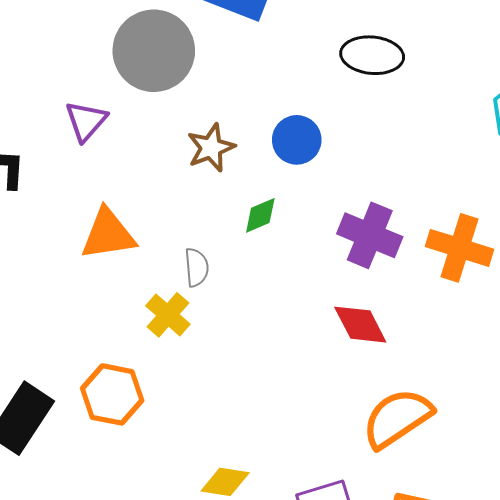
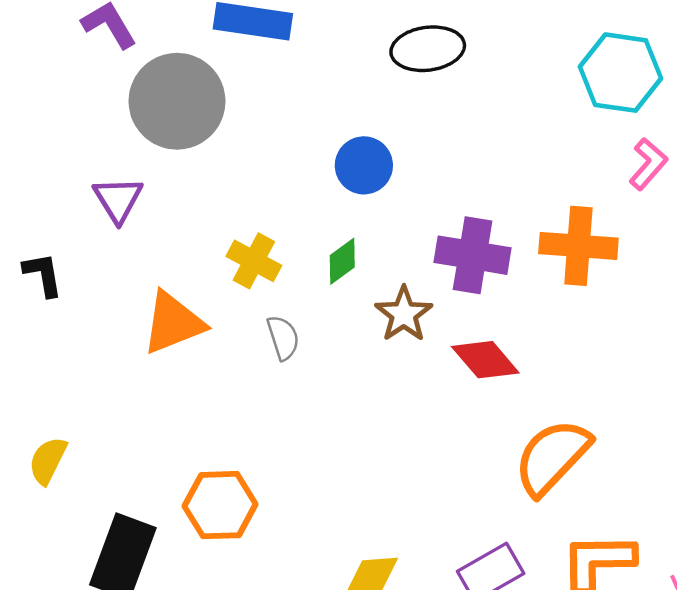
brown star: (211, 148) -> (404, 314), moved
yellow cross: (168, 315) -> (254, 261), moved

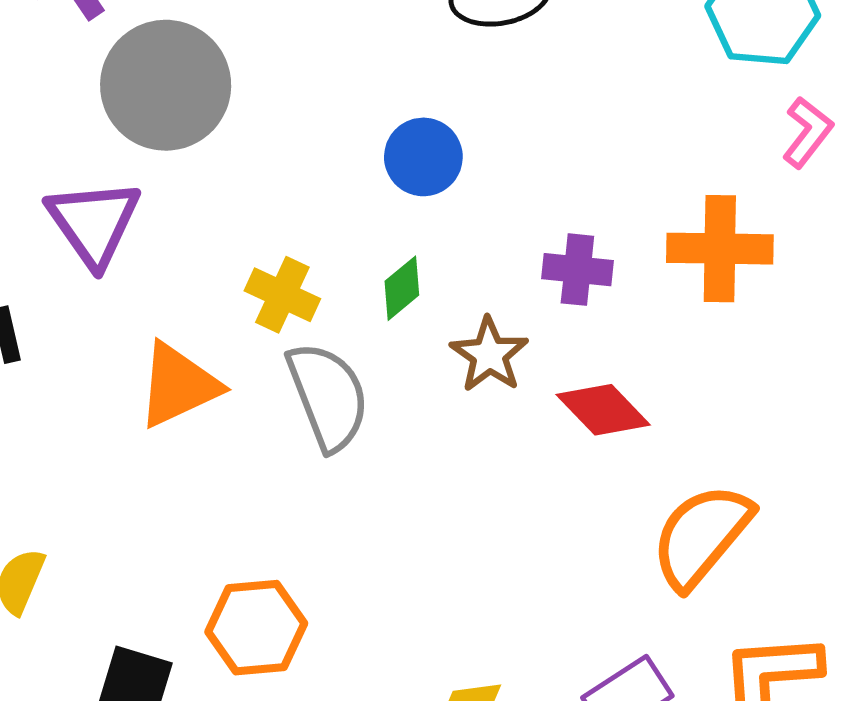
purple triangle: (118, 199) -> (94, 223), size x1.4
purple cross: (473, 255) -> (577, 270), size x0.7
gray semicircle: (283, 338) -> (328, 396), size x1.8

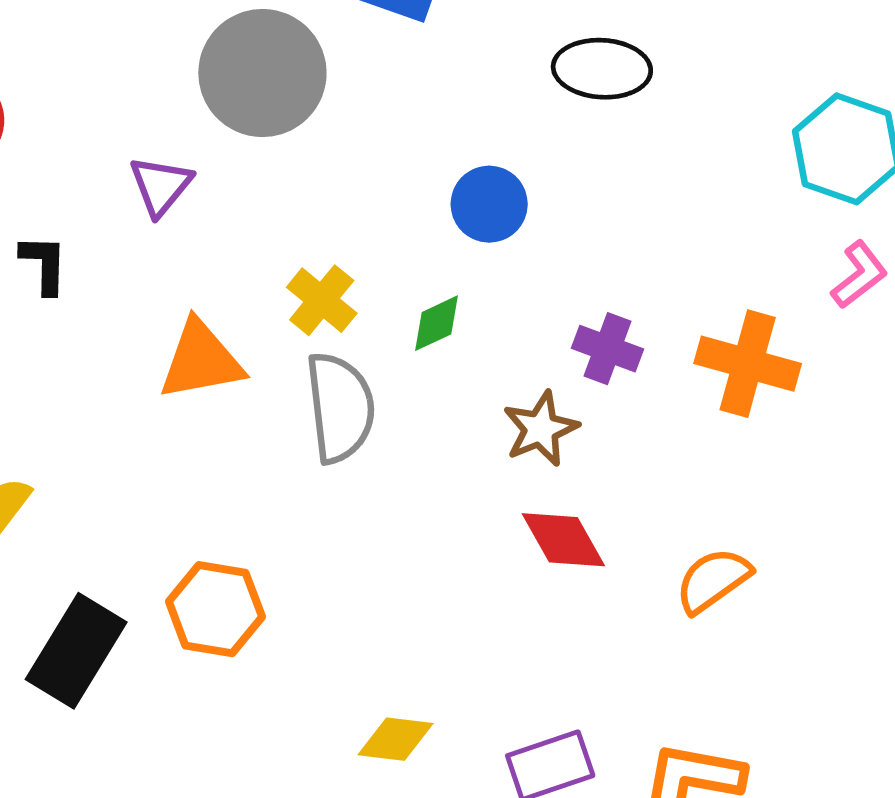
purple triangle: (94, 223) -> (161, 186), size x0.7
brown star: (489, 355) -> (541, 429), moved
red diamond: (603, 410) -> (563, 540), moved
orange semicircle: (701, 536) -> (713, 580), moved, size x0.7

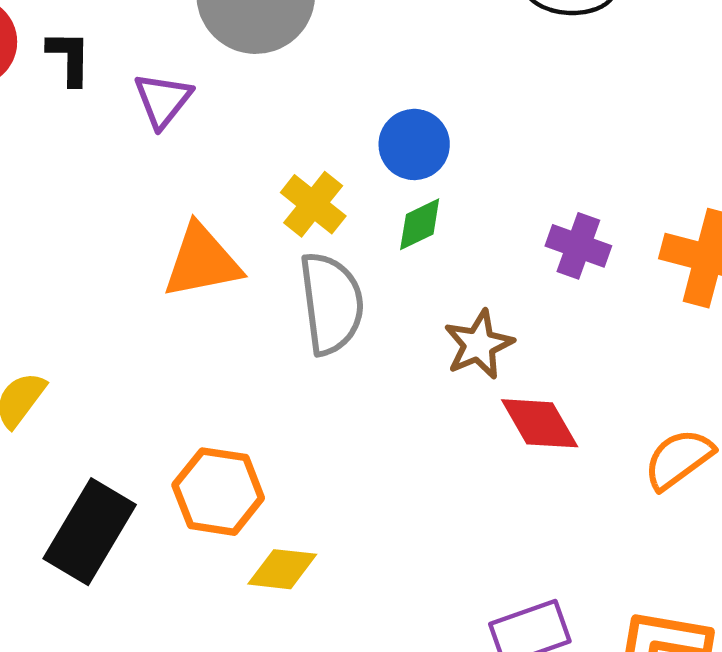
blue circle: (489, 204) -> (414, 144), moved
black L-shape: (44, 264) -> (69, 58), moved
brown star: (541, 429) -> (479, 345), moved
yellow diamond: (395, 739) -> (282, 569), moved

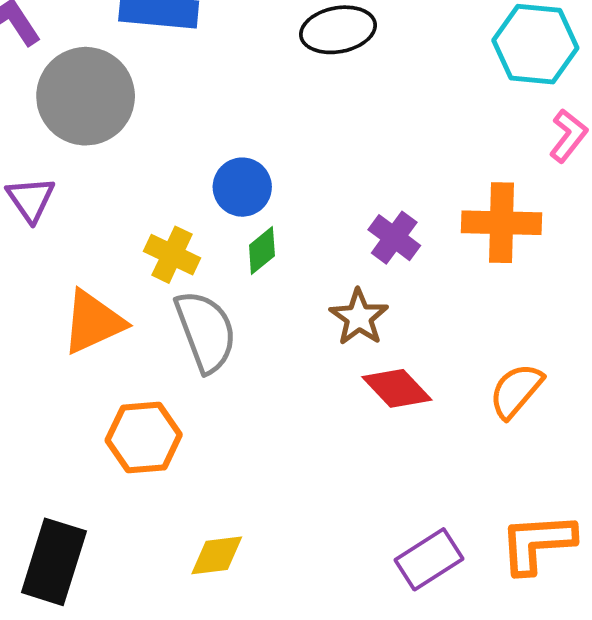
purple cross: (578, 246) -> (394, 238), turned 30
brown star: (479, 345) -> (359, 317), moved
orange hexagon: (218, 492) -> (144, 438), moved

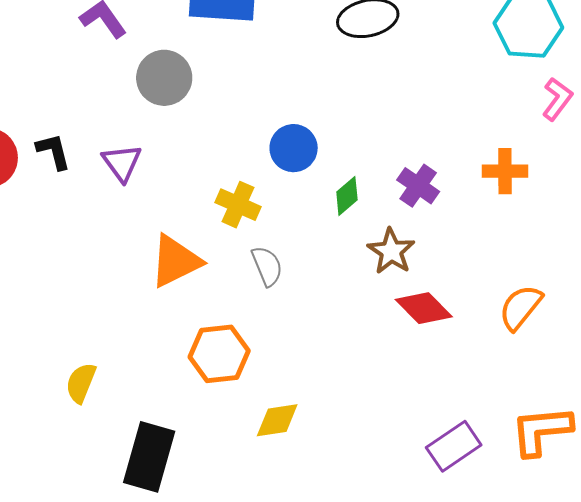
gray circle: (86, 96) -> (164, 78), size x0.7
orange cross: (502, 223) -> (505, 171), size x0.7
green diamond: (262, 250) -> (347, 196), moved
gray semicircle: (206, 331) -> (267, 266), size x0.6
yellow diamond: (217, 555) -> (277, 420), moved

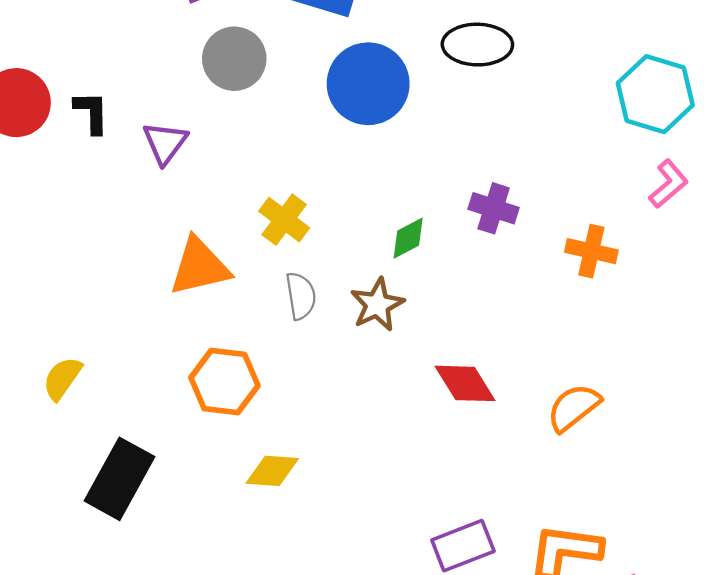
blue circle: (294, 148) -> (368, 84), moved, size x1.5
purple cross: (418, 186) -> (494, 208), moved, turned -30
brown star: (391, 251) -> (377, 305), moved

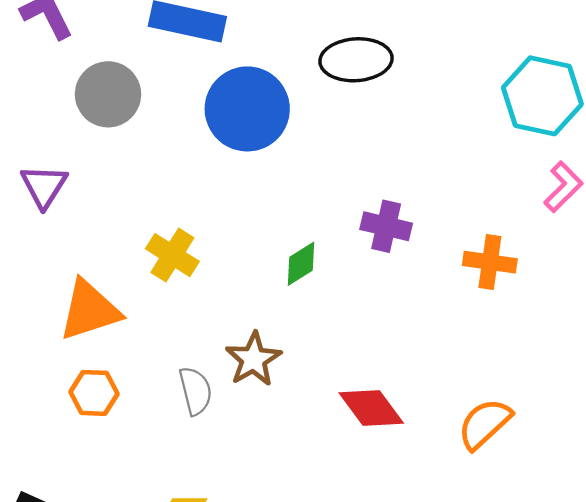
gray semicircle: (301, 296) -> (196, 391), moved
brown star: (377, 305) -> (253, 359), moved
orange hexagon: (224, 382) -> (94, 393), moved, size x0.7

